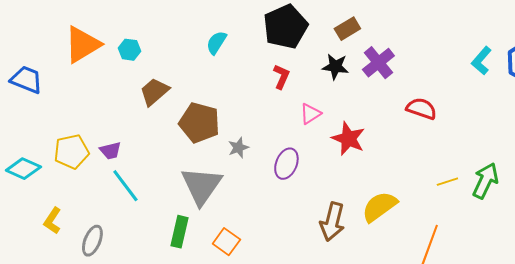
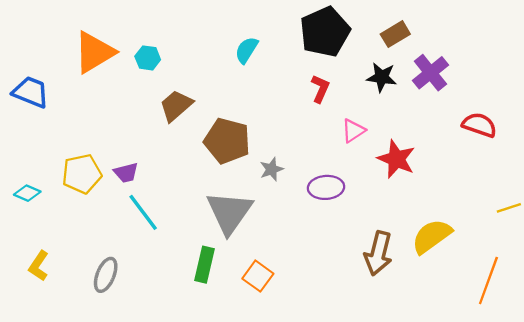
purple ellipse: (286, 164) -> (326, 187), turned 64
cyan diamond: (23, 169) -> (27, 193), size x0.7
yellow L-shape: (52, 221) -> (39, 266), moved

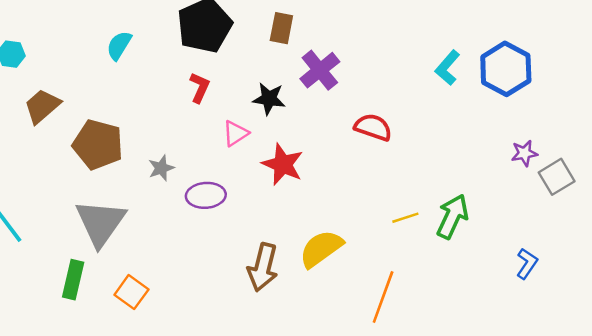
brown rectangle: (395, 34) -> (281, 28), turned -48
black star: (382, 77) -> (269, 99), moved
gray star: (271, 169) -> (161, 168), moved

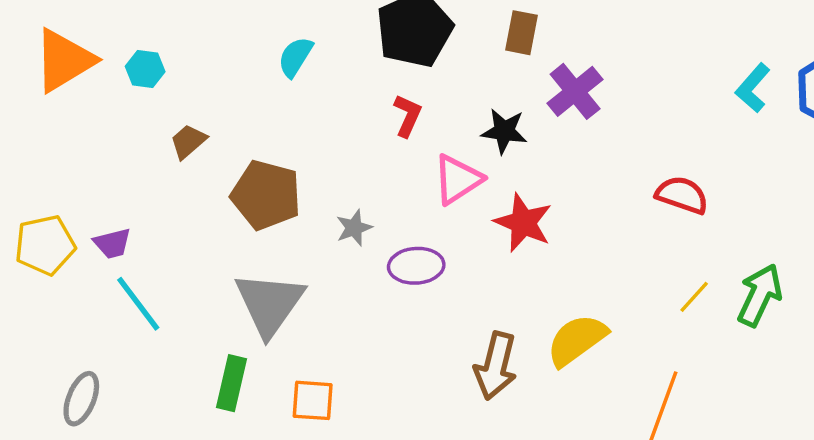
brown trapezoid: (42, 106) -> (188, 141), size x0.7
red semicircle: (373, 127) -> (682, 195), moved
pink triangle: (236, 133) -> (458, 179), size x1.4
yellow line: (405, 218) -> (694, 297), turned -30
orange square: (131, 292) -> (313, 400), turned -32

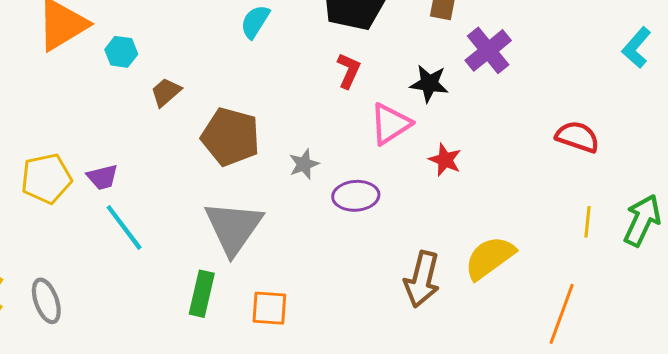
cyan hexagon: (145, 69) -> (121, 52), moved
red star: (523, 223) -> (445, 160), size x0.7
yellow line: (694, 297) -> (588, 222), turned -36
gray ellipse: (81, 399) -> (46, 301), moved, turned -42

